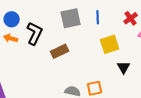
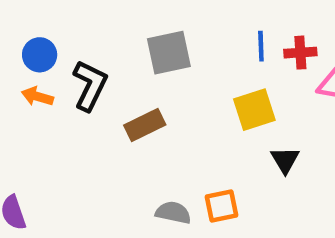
blue line: (98, 17) -> (261, 46), moved
red cross: (131, 18) -> (300, 53), turned 32

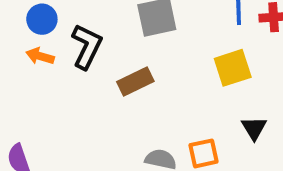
black triangle: (285, 160) -> (254, 128), moved

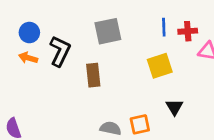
brown rectangle: (135, 81) -> (93, 75), turned -70

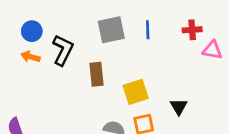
blue line: (164, 27) -> (148, 30), moved
yellow square: (160, 66) -> (136, 92), moved

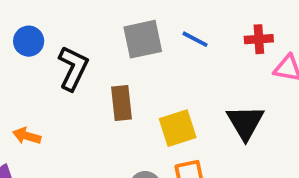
blue line: (148, 30) -> (195, 39), turned -60
orange arrow: (30, 57) -> (27, 136), moved
black triangle: (179, 107) -> (245, 122), moved, size x1.5

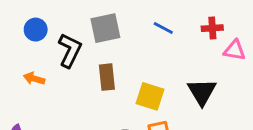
gray square: (143, 39) -> (105, 28), moved
yellow square: (178, 128) -> (150, 96), turned 36
orange arrow: (27, 136) -> (34, 79), moved

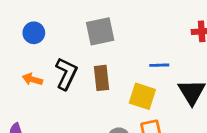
blue line: (163, 28) -> (159, 65), moved, turned -30
black L-shape: (70, 50) -> (66, 74), moved

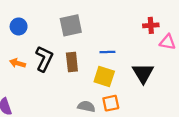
blue line: (159, 65) -> (107, 52), moved

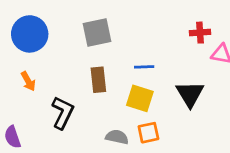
blue circle: (19, 26) -> (30, 34), size x1.6
black L-shape: (44, 59) -> (63, 113), moved
orange arrow: (17, 63) -> (28, 81), turned -136

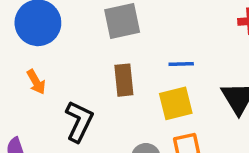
yellow square: (140, 98) -> (176, 103), turned -32

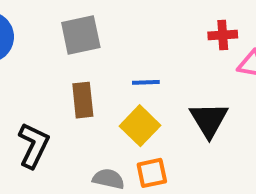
yellow square: (176, 103) -> (140, 126), turned -32

